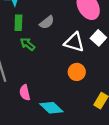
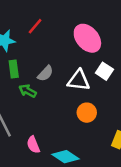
gray semicircle: (47, 22) -> (45, 73), moved

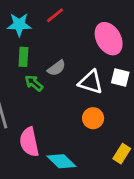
white square: (104, 71) -> (120, 77), turned -30
pink semicircle: (33, 145) -> (29, 142), size x1.5

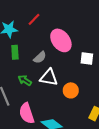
pink ellipse: (109, 39) -> (61, 40), moved
white triangle: (91, 82) -> (49, 77), moved
green arrow: (34, 83) -> (25, 80), moved

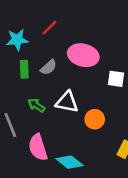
pink ellipse: (61, 40) -> (83, 55), turned -40
gray semicircle: (40, 57) -> (49, 67), moved

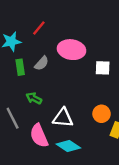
white triangle: (67, 102) -> (63, 118), moved
orange circle: (95, 119) -> (102, 114), moved

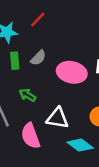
pink ellipse: (71, 50) -> (72, 72), moved
cyan diamond: (68, 146) -> (80, 145), moved

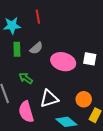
red line: (38, 20) -> (38, 17), turned -56
white triangle: (57, 118) -> (49, 99), turned -30

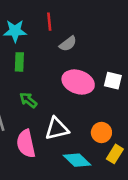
gray semicircle: (36, 48) -> (68, 44), moved

